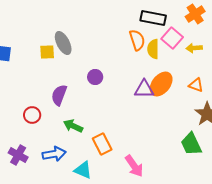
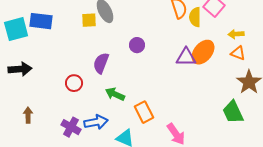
yellow arrow: (194, 48) -> (236, 34), moved
purple cross: (18, 155) -> (71, 127), moved

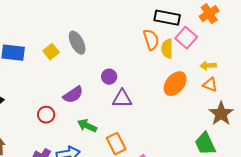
yellow square: (89, 20) -> (51, 52), moved, turned -35
purple triangle: (186, 57) -> (122, 99), moved
purple semicircle: (101, 63) -> (73, 95), turned -145

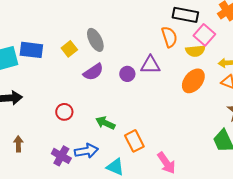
yellow semicircle: (167, 49) -> (195, 51), moved, turned -96
purple semicircle: (73, 95) -> (93, 72), moved
purple triangle: (122, 99) -> (150, 65), moved

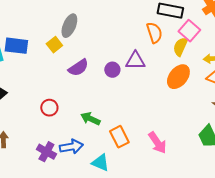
gray ellipse: (95, 40) -> (69, 26), moved, turned 50
yellow semicircle: (195, 51) -> (180, 47), turned 120
pink arrow: (166, 163) -> (157, 143), moved

